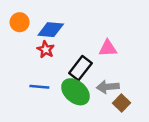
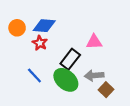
orange circle: (20, 22) -> (17, 28), moved
blue line: (39, 87) -> (34, 76), turned 42

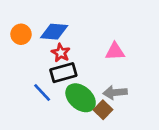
red star: (40, 43) -> (61, 53), moved
black rectangle: (70, 59) -> (63, 73), moved, turned 36
brown square: (106, 90) -> (103, 110), moved

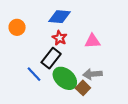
blue diamond: (54, 32) -> (60, 17), moved
red star: (61, 53) -> (60, 38), moved
black rectangle: (63, 73) -> (51, 58), turned -36

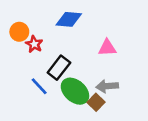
red star: (60, 38) -> (34, 44), moved

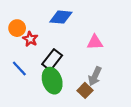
blue line: (39, 86) -> (19, 69), moved
gray arrow: (107, 86) -> (95, 76), turned -60
green ellipse: (75, 91) -> (52, 81), moved, turned 30

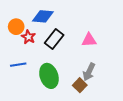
blue diamond: (61, 17) -> (43, 16), moved
black rectangle: (52, 60) -> (54, 39), moved
blue line: (19, 69) -> (18, 65), turned -56

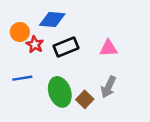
black rectangle: (54, 39) -> (66, 47), turned 30
brown square: (80, 85) -> (85, 99), moved

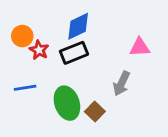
blue diamond: (52, 20) -> (78, 26), moved, turned -30
pink triangle: (108, 48) -> (140, 47), moved
gray arrow: (108, 87) -> (121, 84), moved

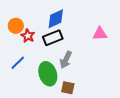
gray arrow: (121, 84) -> (66, 60), moved
blue line: (25, 88) -> (18, 63), turned -35
brown square: (95, 111) -> (68, 88), moved, turned -32

